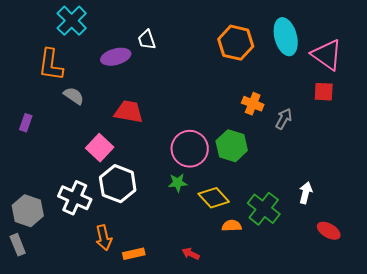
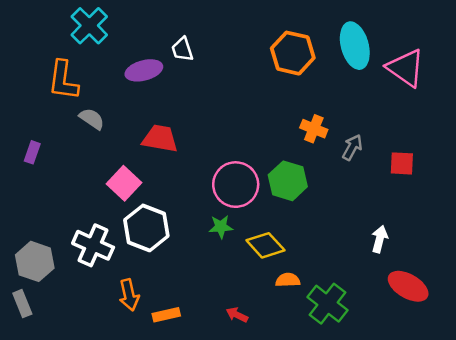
red square: (324, 92) -> (402, 163), moved
green cross: (264, 209) -> (327, 304), moved
red ellipse: (329, 231) -> (408, 286), size x1.4

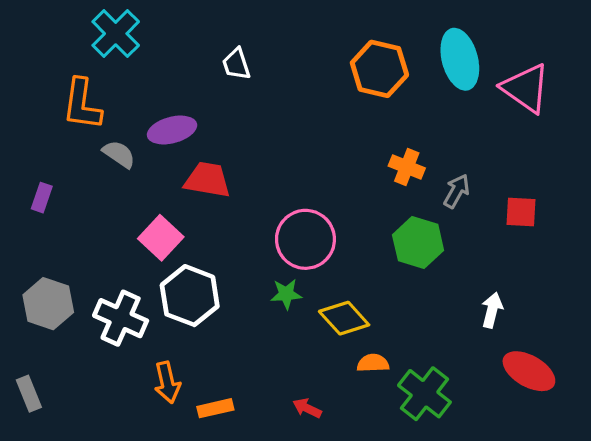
purple ellipse: (144, 70) -> (172, 130), moved
green hexagon: (288, 181) -> (418, 243), moved
gray hexagon: (35, 261) -> (48, 304), moved

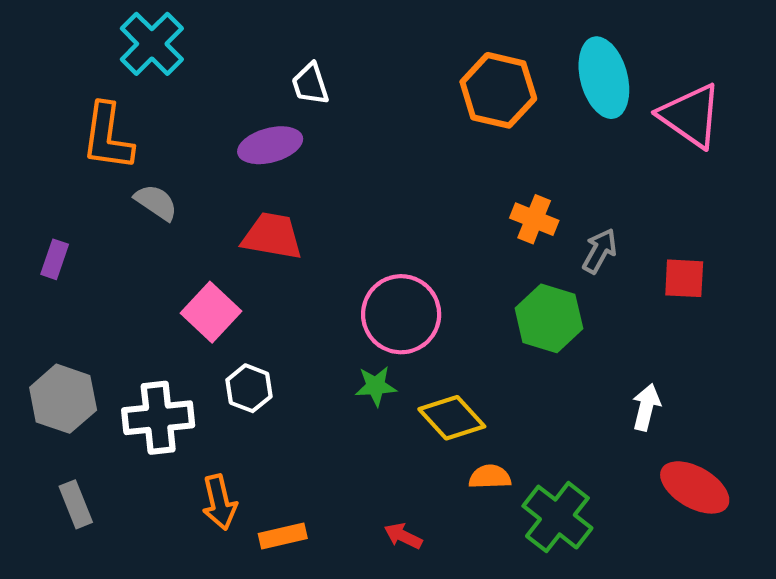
purple ellipse: (172, 130) -> (270, 145), moved
white hexagon: (190, 296) -> (249, 388), size x0.6
white cross: (121, 318) -> (158, 418), turned -30
gray rectangle: (29, 394) -> (76, 504), moved

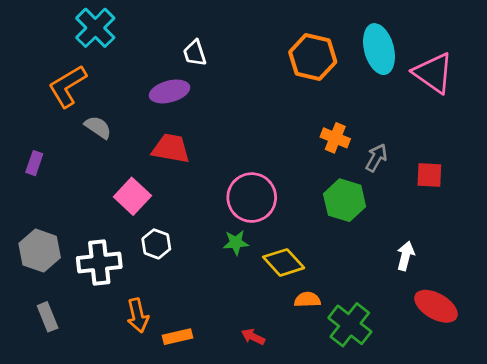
orange L-shape: (107, 137) -> (67, 86), turned 51

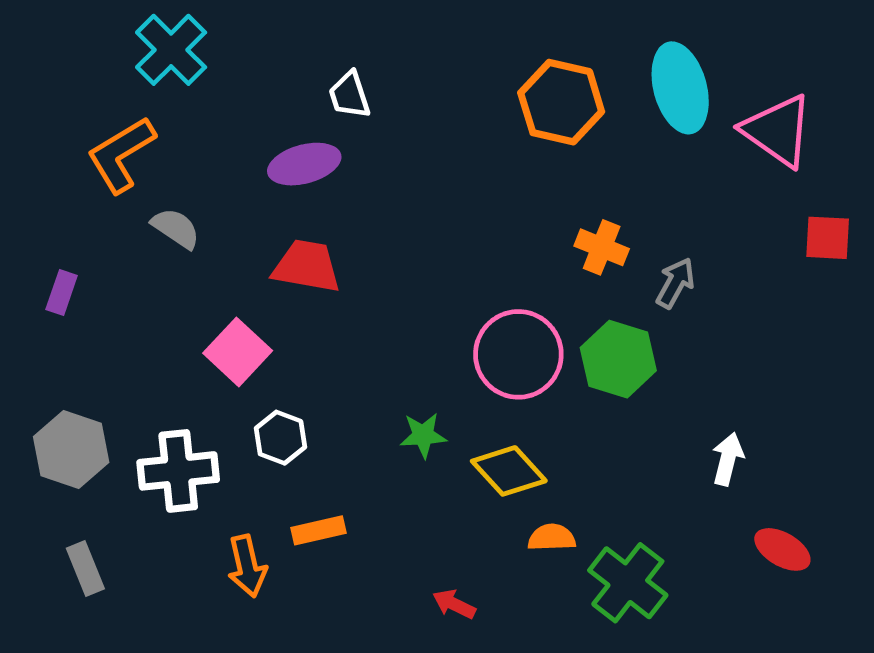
red square: (429, 175) -> (828, 238), moved
pink circle: (252, 198) -> (518, 354), moved
red ellipse: (436, 306) -> (782, 549), size x0.7
orange rectangle: (177, 337) -> (319, 530), moved

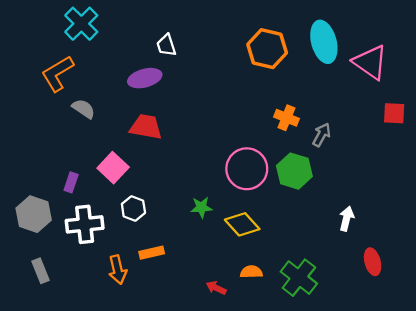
purple rectangle: (62, 293) -> (71, 182), moved
orange semicircle: (552, 538) -> (251, 272), moved
red ellipse: (782, 549) -> (373, 262), turned 45

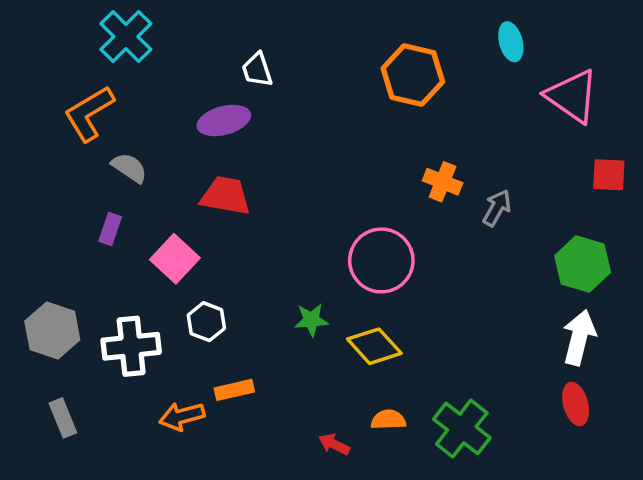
cyan ellipse: (324, 42) -> (511, 42), moved, size x0.6
green hexagon: (294, 171) -> (583, 264), moved
purple rectangle: (71, 182) -> (110, 229), moved
white arrow: (347, 219) -> (579, 337), moved, size x1.4
orange arrow: (118, 270) -> (182, 416), turned 88

